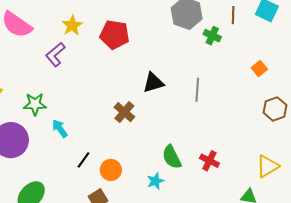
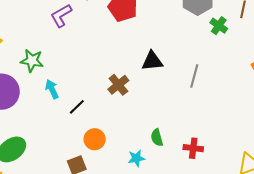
green semicircle: (172, 157) -> (157, 138), size x0.7
black line: (84, 160) -> (77, 107), moved
red cross: (209, 161) -> (193, 148), turned -30

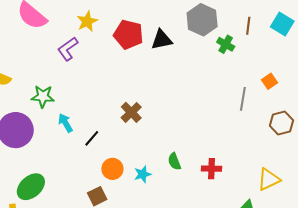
black triangle: (152, 61) -> (162, 40), moved
gray line: (194, 76) -> (243, 99), moved
cyan star: (136, 158) -> (143, 174), moved

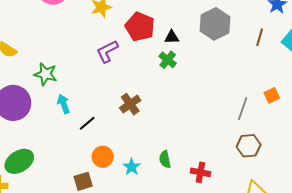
black triangle: (162, 40) -> (172, 37), size x0.7
green cross: (226, 44) -> (168, 60), moved
purple L-shape: (68, 49) -> (107, 51), moved
brown hexagon: (281, 123) -> (249, 146), moved
cyan star: (143, 174) -> (132, 167), turned -30

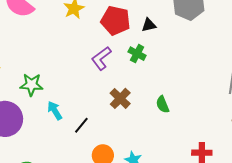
purple L-shape: (107, 51) -> (101, 58), moved
green cross: (168, 60) -> (137, 54), moved
green semicircle: (165, 159) -> (163, 104), moved

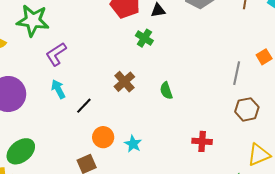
purple L-shape: (101, 58) -> (56, 54), moved
green star: (31, 85) -> (33, 21), moved, size x1.4

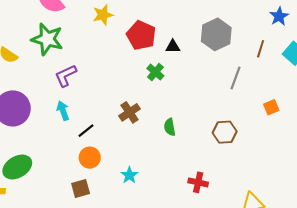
gray line: (237, 73) -> (235, 78), moved
brown hexagon: (247, 109) -> (225, 132), moved
orange circle: (103, 137) -> (90, 158), moved

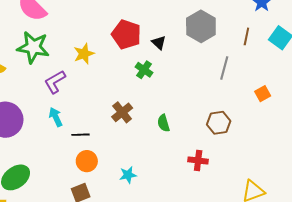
yellow star: (103, 15) -> (84, 54), moved
black triangle: (173, 47) -> (159, 43), turned 49
black line: (86, 131) -> (81, 135), turned 42
cyan star: (129, 175) -> (128, 175), turned 30
red cross: (198, 182) -> (198, 161), moved

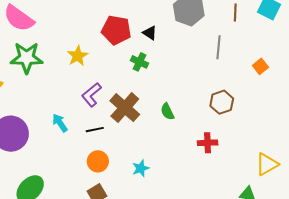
purple L-shape: (55, 82) -> (91, 95), moved
brown cross: (122, 112) -> (125, 108), size x1.4
black line: (81, 135) -> (95, 130), moved

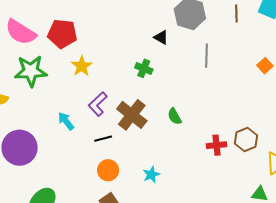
red pentagon: (116, 30) -> (62, 34), moved
black triangle: (150, 33) -> (161, 37), moved
gray line: (218, 47) -> (207, 56), moved
brown hexagon: (222, 102) -> (246, 140), moved
cyan arrow: (60, 123) -> (66, 121), moved

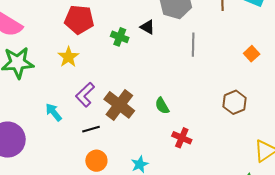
red pentagon: (62, 34) -> (79, 20), moved
green cross: (144, 68) -> (120, 37), moved
brown hexagon: (246, 140) -> (235, 102), moved
red cross: (216, 145) -> (182, 138), moved, turned 30

